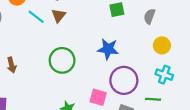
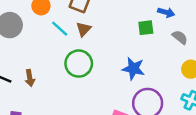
gray semicircle: (149, 16) -> (180, 37), turned 104
green circle: (62, 60) -> (79, 64), moved

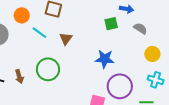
brown triangle: (84, 29) -> (66, 39), moved
green circle: (79, 64) -> (48, 69), moved

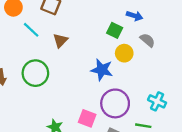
green square: (111, 24) -> (115, 30), turned 32
yellow circle: (152, 54) -> (124, 53), moved

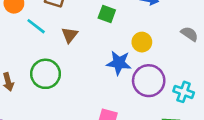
green square: (115, 30) -> (107, 14), moved
gray semicircle: (147, 40) -> (189, 34), moved
purple circle: (115, 103) -> (149, 81), moved

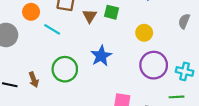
gray semicircle: (189, 34) -> (184, 21), turned -96
brown triangle: (70, 35) -> (90, 16), moved
blue star: (119, 63) -> (101, 56), moved, turned -30

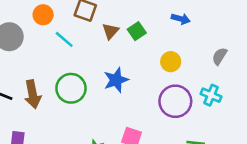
green square: (111, 12) -> (137, 31), turned 32
cyan cross: (185, 71) -> (211, 95), moved
brown arrow: (34, 80) -> (33, 94), size x1.5

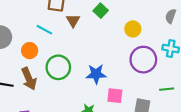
orange circle: (43, 15) -> (30, 51), moved
brown triangle: (111, 31) -> (73, 21), moved
blue star: (116, 80) -> (96, 74), moved, turned 30

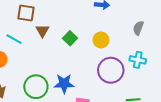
green square: (101, 11) -> (70, 38), moved
green circle: (58, 67) -> (36, 87), moved

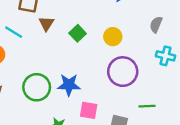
cyan cross: (138, 60) -> (165, 56), moved

